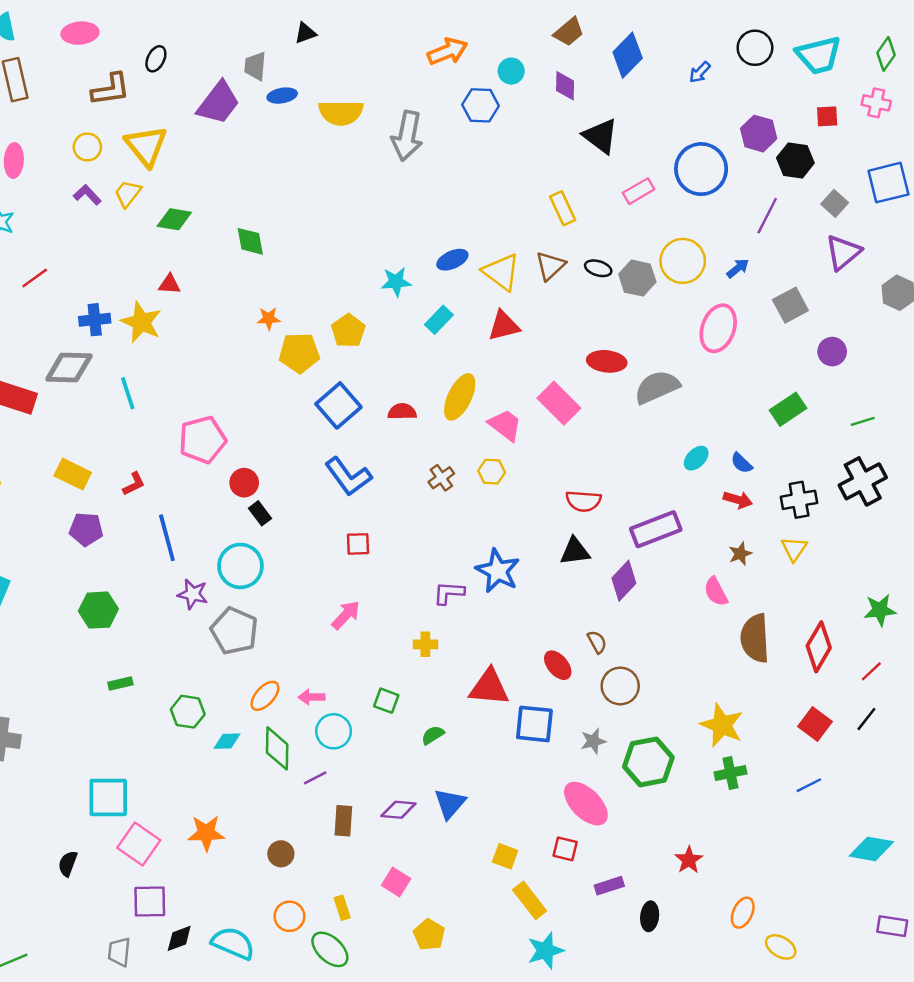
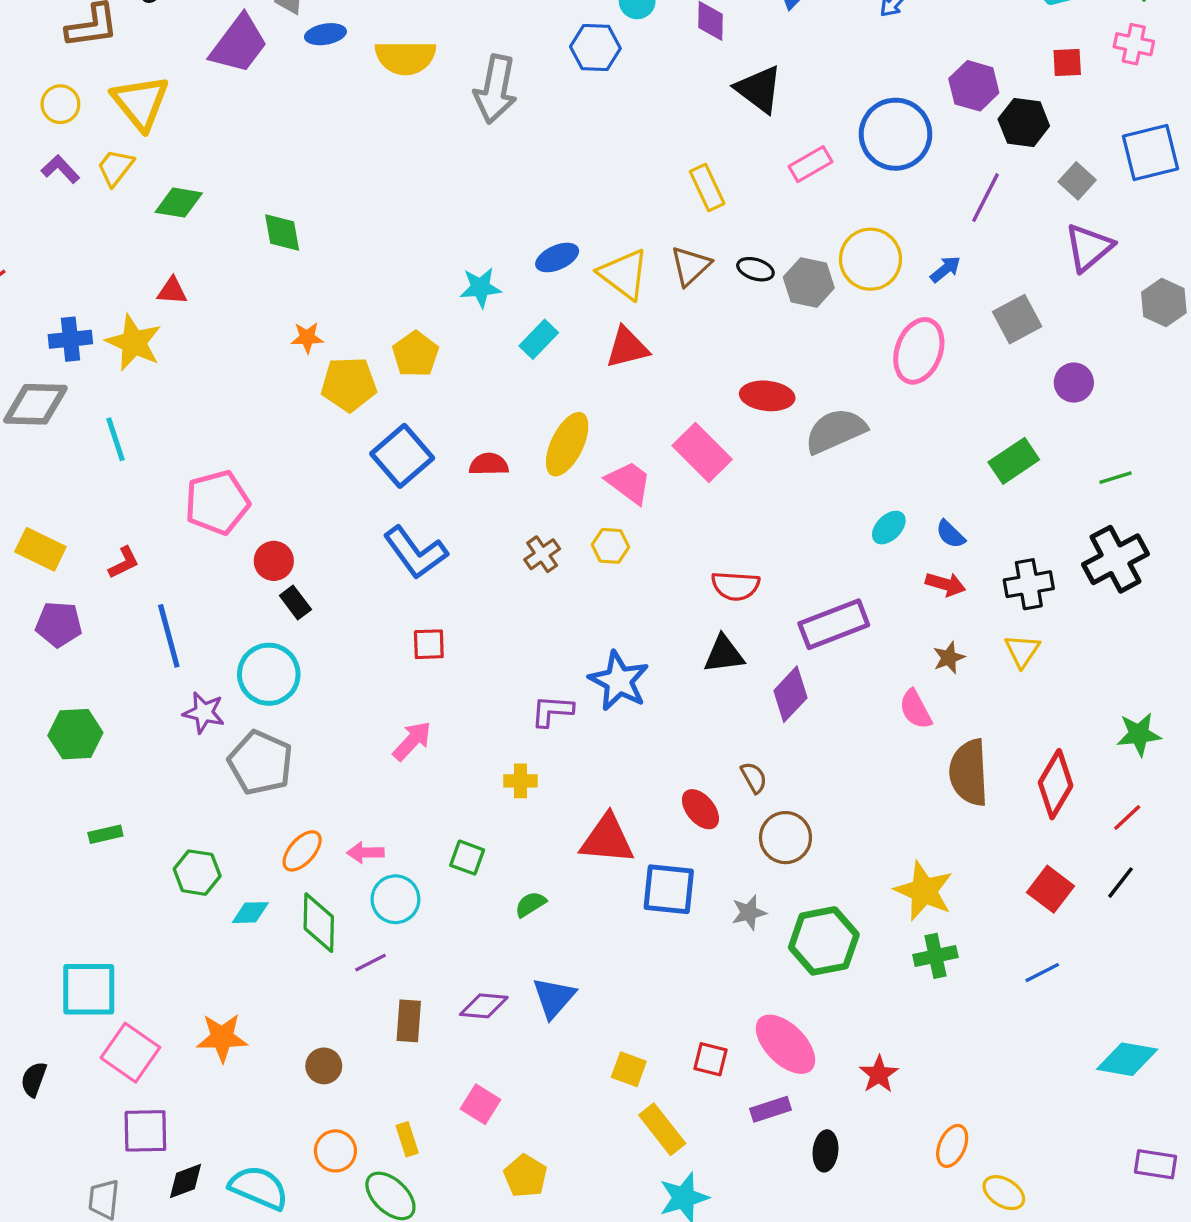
pink ellipse: (586, 804) -> (785, 1044), moved

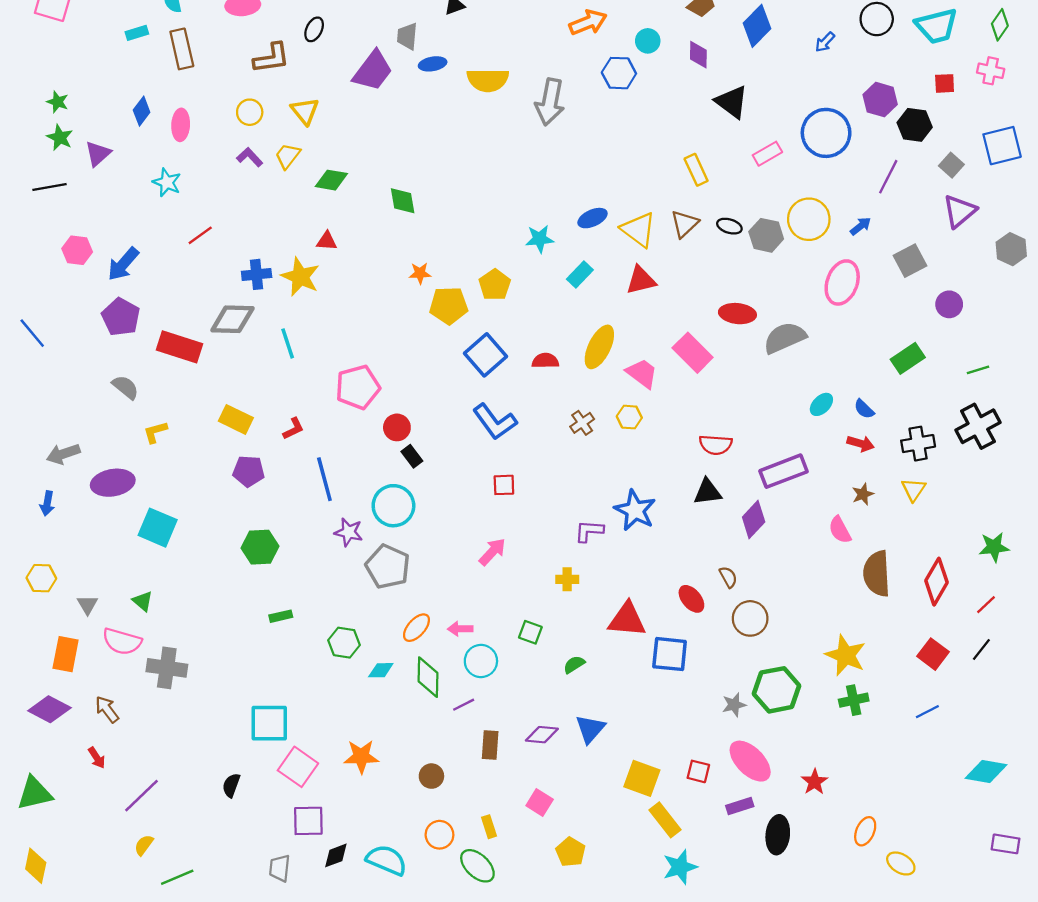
yellow triangle: (140, 103) -> (305, 111), size x0.7
gray star: (749, 913) -> (734, 705), moved
yellow square: (629, 1069) -> (642, 778), size x1.5
black ellipse: (825, 1151) -> (778, 835), size x1.4

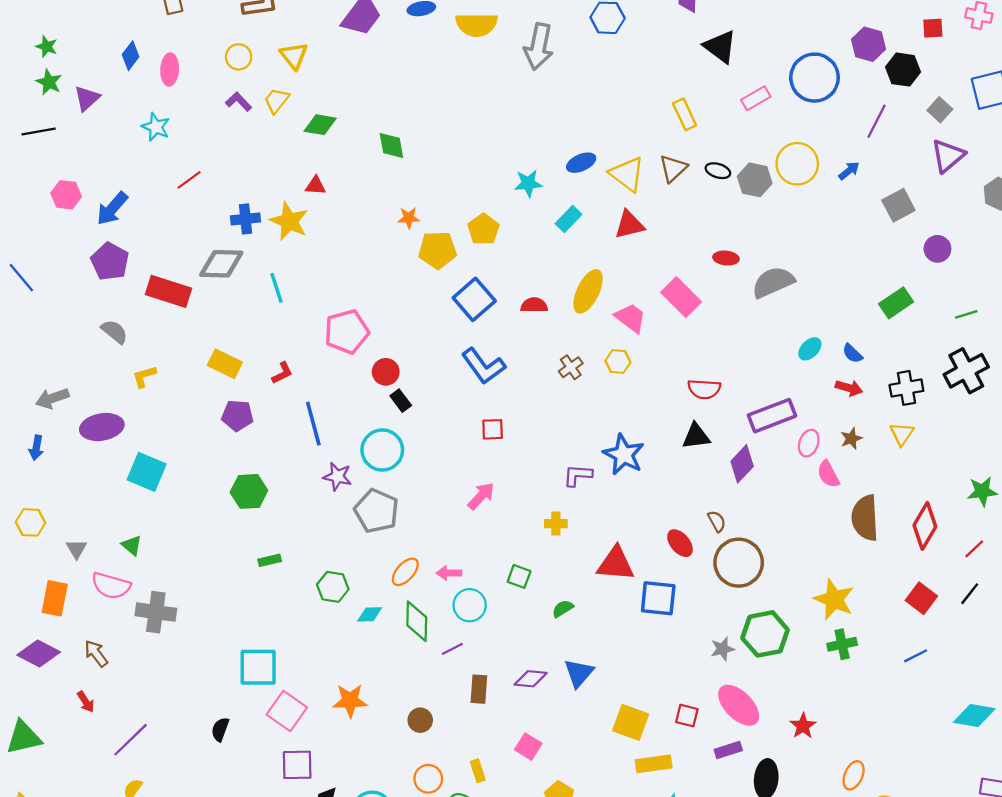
pink ellipse: (842, 282) -> (809, 443), moved, size x0.6
red ellipse: (737, 314) -> (726, 258), size x0.7
brown circle: (750, 618) -> (739, 563), size x1.4
yellow rectangle: (665, 820) -> (654, 764), turned -60

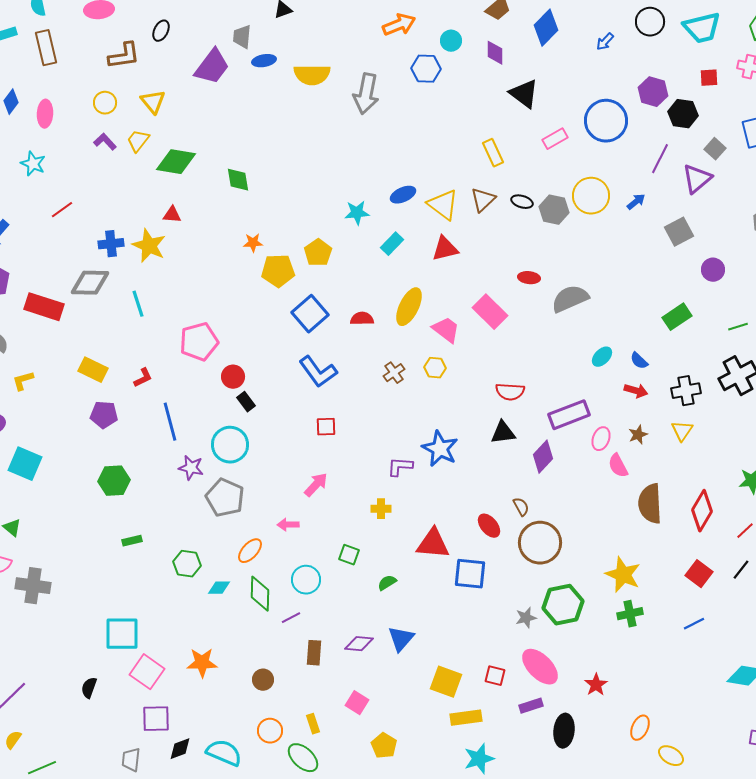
green diamond: (320, 125) -> (176, 162), size x1.4
purple triangle: (948, 156) -> (697, 179), moved
pink arrow: (449, 573) -> (288, 525), moved

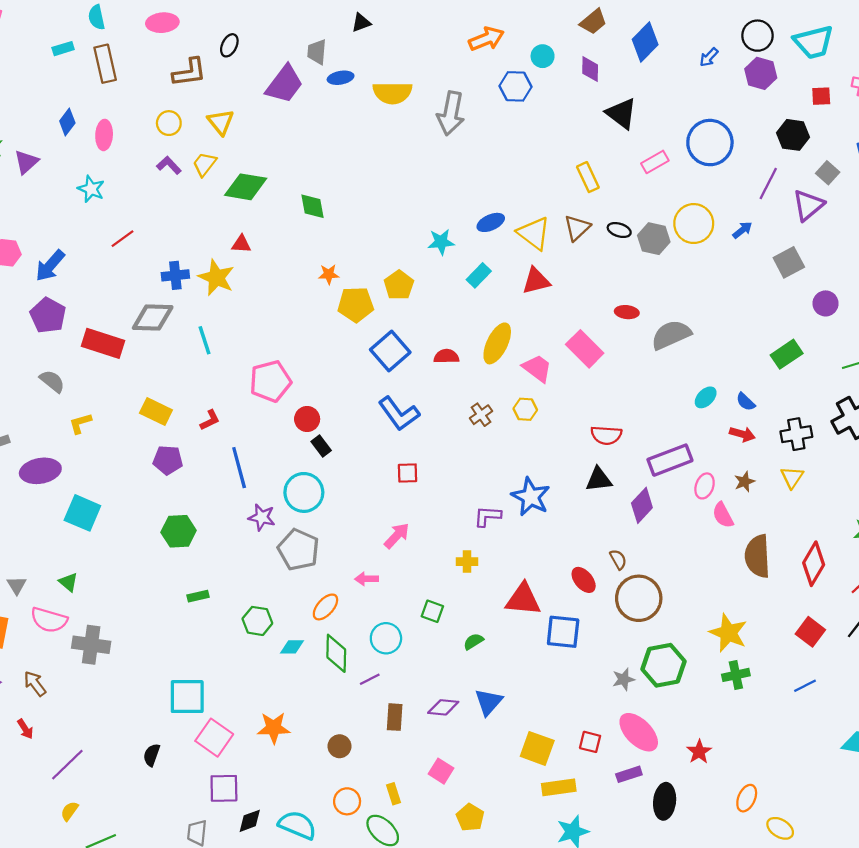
purple hexagon: (653, 92) -> (761, 73), moved

